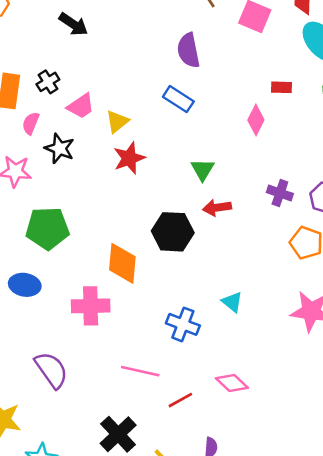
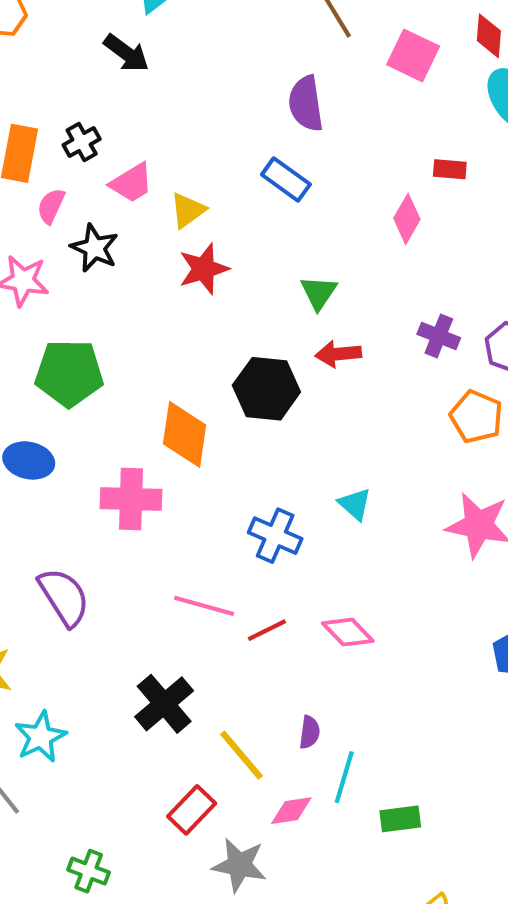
red line: (180, 400) -> (267, 630), moved

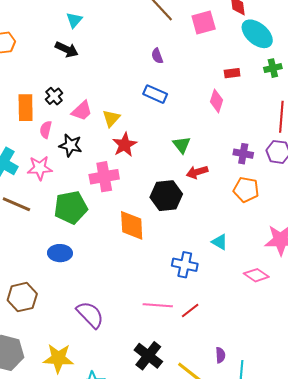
pink square: (413, 55) -> (204, 23), turned -30
purple semicircle: (306, 104) -> (157, 56), size x0.6
orange pentagon: (476, 417) -> (246, 190), moved
pink cross: (131, 499) -> (104, 177), moved
pink diamond: (348, 632) -> (256, 275), moved

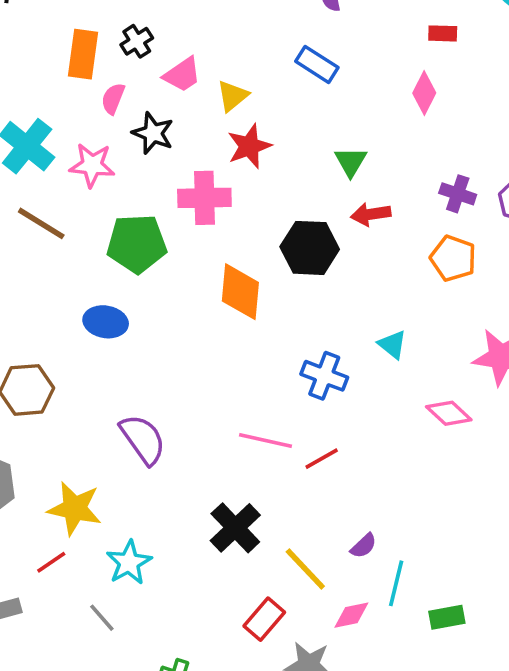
red rectangle: (232, 73) -> (443, 33), moved
purple semicircle: (220, 355) -> (364, 546), turned 42

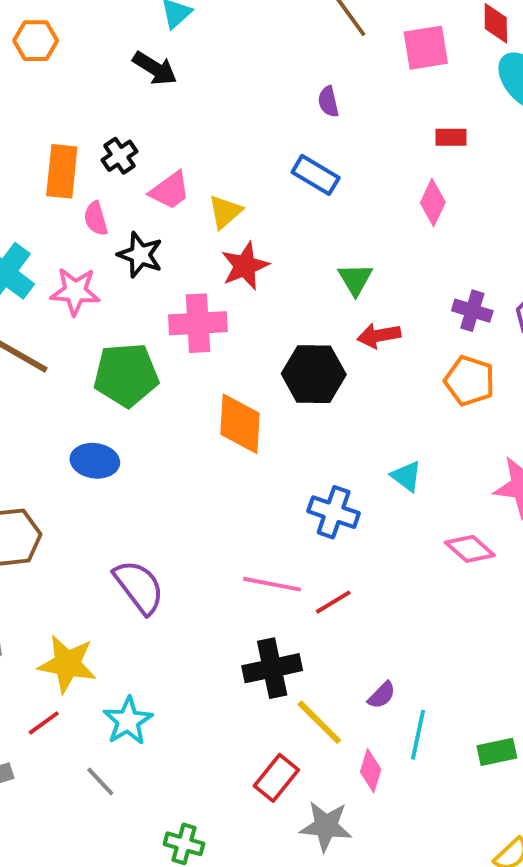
pink semicircle: (113, 99) -> (96, 219), turned -36
black cross: (235, 528) -> (272, 668), moved, turned 33
pink diamond: (351, 615) -> (371, 771), turned -60
green rectangle: (447, 617) -> (497, 752), moved

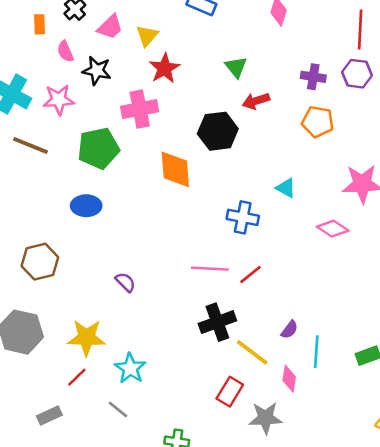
orange rectangle: (62, 171) -> (40, 24), size x0.6
purple semicircle: (139, 587) -> (125, 282), size x0.6

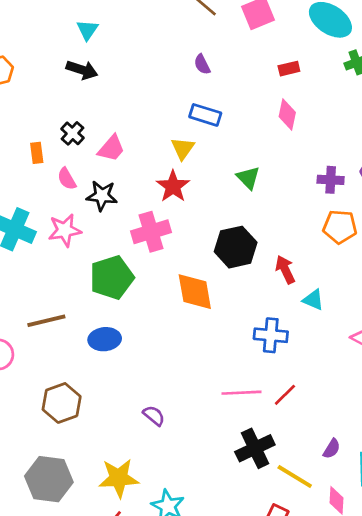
yellow triangle: (147, 36) -> (183, 148), moved
red arrow: (256, 101) -> (285, 270), moved, turned 88
brown line: (30, 146) -> (46, 321), moved, turned -30

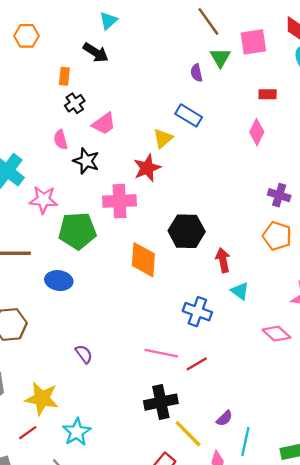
orange rectangle: (37, 153) -> (64, 76), moved
green triangle: (248, 178) -> (220, 58), moved
pink star: (65, 230) -> (43, 200), moved

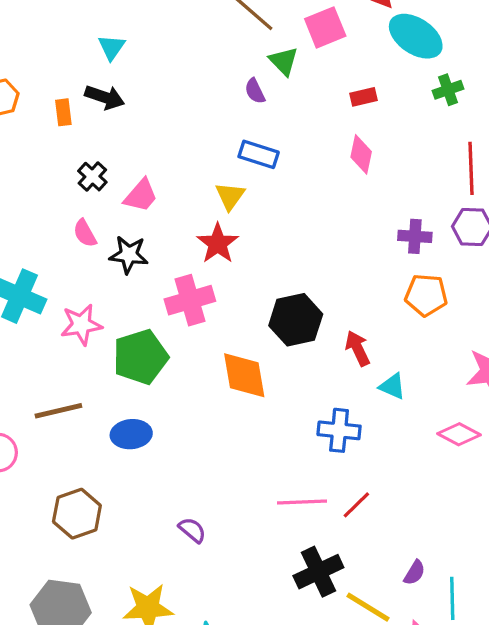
orange rectangle: (64, 76) -> (63, 112), moved

